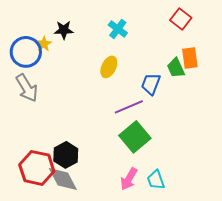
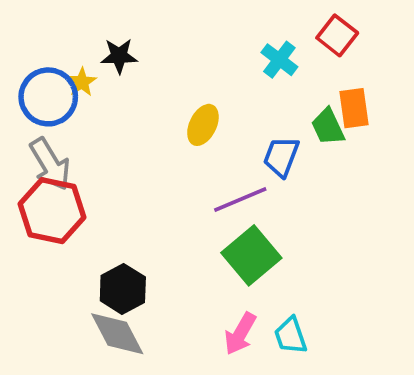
cyan cross: (118, 29) -> (279, 60), moved
red hexagon: (37, 168) -> (52, 211), moved

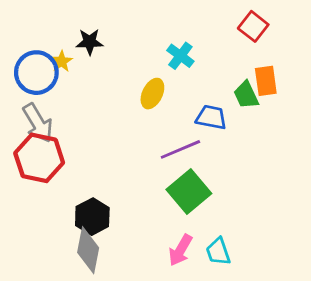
cyan cross: (279, 60) -> (180, 56), moved
blue trapezoid: (281, 157) -> (211, 117), turned 80
gray diamond: (117, 334) -> (88, 250), turned 39

